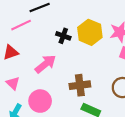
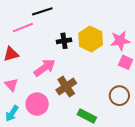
black cross: (63, 36) -> (64, 41), turned -32
brown cross: (80, 85) -> (66, 87), moved, turned -30

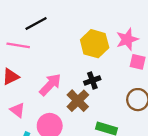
pink line: (23, 28) -> (18, 45), turned 42
black cross: (64, 41) -> (92, 80), moved

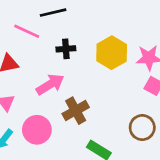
black cross: (92, 80) -> (66, 49), moved

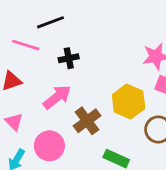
yellow hexagon: (112, 53) -> (129, 102), moved

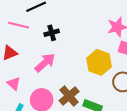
brown cross: (87, 121) -> (69, 96), moved

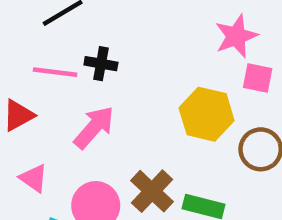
pink line: (19, 25) -> (55, 72), moved
black cross: (52, 33) -> (101, 64), turned 32

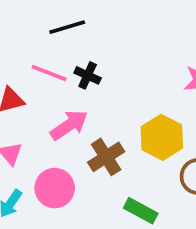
brown cross: (152, 191) -> (106, 157), moved

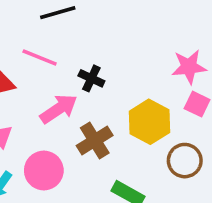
black cross: (88, 75) -> (91, 78), moved

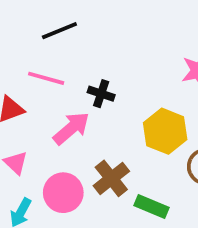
brown cross: (95, 140) -> (111, 178), moved

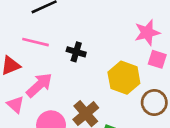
pink arrow: (71, 128) -> (39, 85), moved

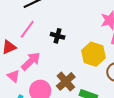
pink line: (36, 42) -> (27, 29), turned -66

